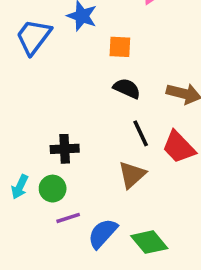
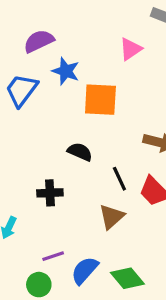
orange square: (120, 47) -> (100, 100), size x1.6
black semicircle: (127, 88) -> (80, 152), moved
green circle: (53, 189) -> (39, 285), moved

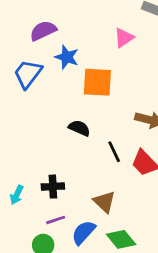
black cross: (50, 193) -> (53, 187), moved
brown triangle: (112, 217) -> (104, 202), moved, turned -35

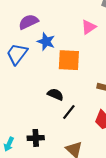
black line: (114, 152) -> (69, 112), moved, turned 63

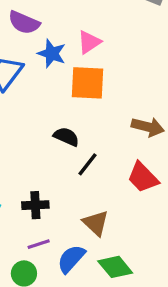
purple semicircle: (28, 22) -> (24, 23), turned -132
pink triangle: (89, 27) -> (89, 42), moved

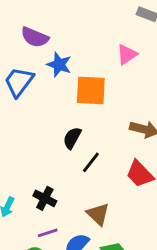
pink triangle: (89, 42) -> (127, 54), moved
black semicircle: (66, 137) -> (72, 138), turned -85
black cross: (35, 205) -> (45, 198), turned 30

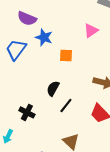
orange square: (91, 90) -> (66, 55), size x0.6
black cross: (45, 198) -> (27, 112), moved

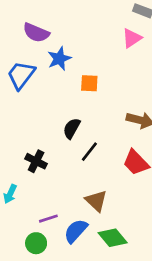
pink triangle: (91, 30) -> (132, 38), moved
blue star: (44, 37) -> (59, 59), turned 30

